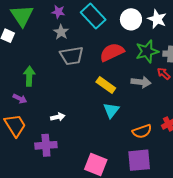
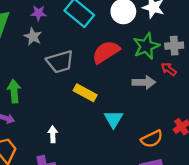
gray star: (61, 32) -> (33, 37), moved
yellow rectangle: (106, 85) -> (85, 93), moved
white arrow: (58, 117) -> (53, 134), turned -72

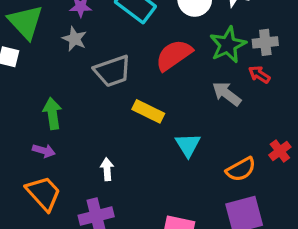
gray arrow: (144, 82) -> (227, 94), turned -140

